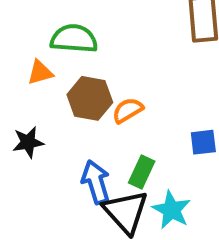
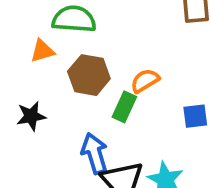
orange semicircle: (128, 110) -> (145, 81), moved
green rectangle: (142, 172) -> (124, 107), moved

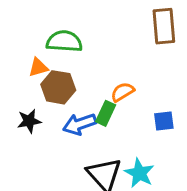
brown hexagon: (89, 75) -> (58, 87), moved
blue arrow: (95, 153) -> (80, 124), moved, turned -92

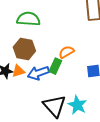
orange triangle: (38, 67) -> (18, 71), moved

